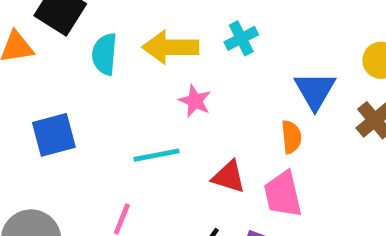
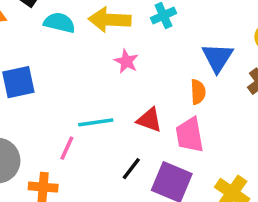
cyan semicircle: (104, 54) -> (59, 23), turned 96
cyan line: (157, 155) -> (96, 122), moved

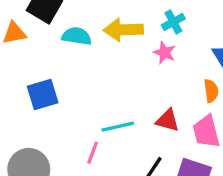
pink star: (126, 61) -> (164, 53), moved

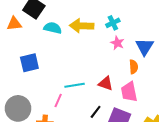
pink star: (164, 53) -> (117, 43), moved

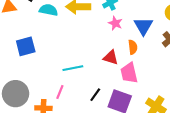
red triangle: (106, 83) -> (111, 57), moved
pink line: (58, 101) -> (60, 92), moved

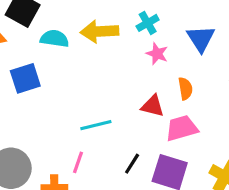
blue triangle: (143, 26) -> (201, 39), moved
blue square: (26, 46) -> (25, 78), moved
pink trapezoid: (129, 73) -> (182, 128), turned 90

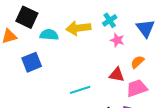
orange semicircle: (185, 89) -> (137, 62), turned -120

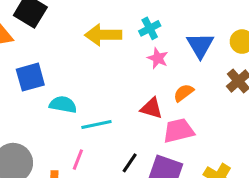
cyan semicircle: (49, 35) -> (63, 105), moved

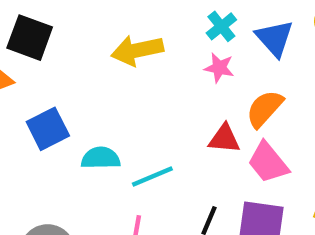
cyan cross: (150, 28) -> (221, 26), moved
orange semicircle: (184, 93) -> (265, 109), size x1.4
pink trapezoid: (179, 131) -> (268, 162), turned -104

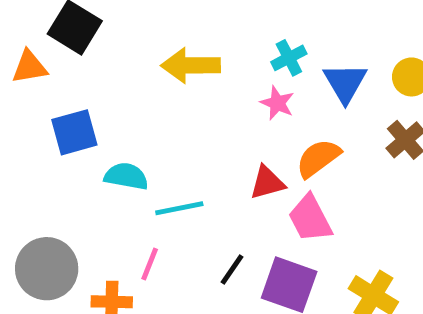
red triangle: (224, 139) -> (267, 183), turned -32

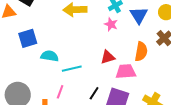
orange semicircle: (318, 158) -> (141, 52), moved, turned 138
pink trapezoid: (310, 218) -> (126, 71), turned 115

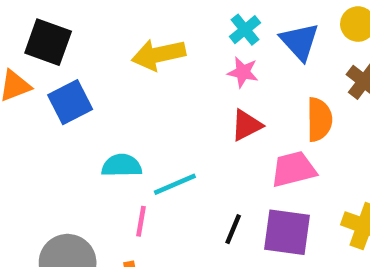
blue square: (28, 38) -> (70, 102), moved
red triangle: (108, 57) -> (246, 125), moved
pink line: (60, 92) -> (141, 221), moved

